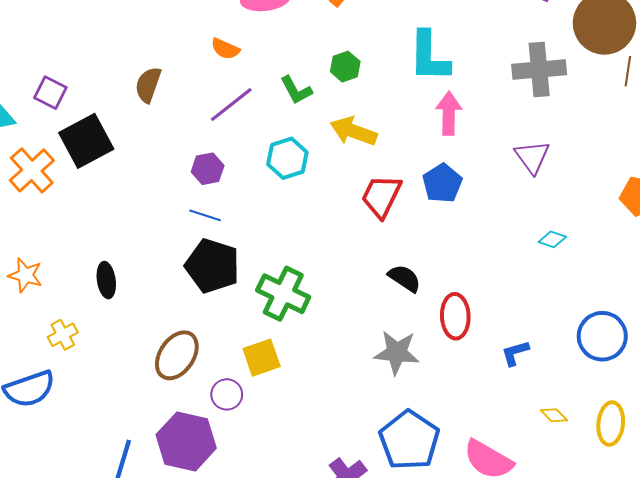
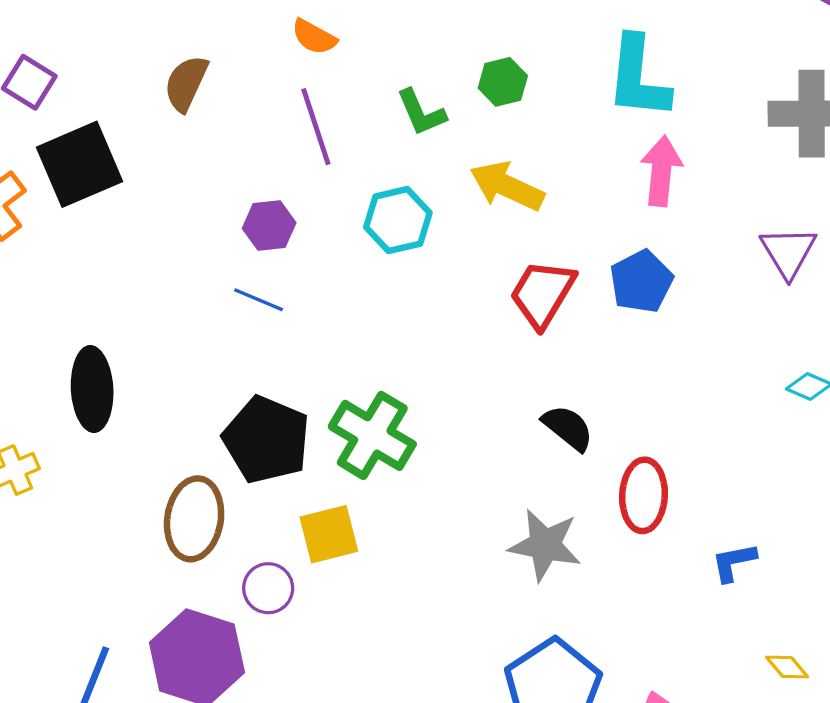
purple line: (231, 105) -> (316, 127), turned -75
black pentagon: (212, 266) -> (266, 440), moved
black ellipse: (106, 280) -> (92, 389), size x1.4
brown ellipse: (177, 355) -> (194, 519), turned -30

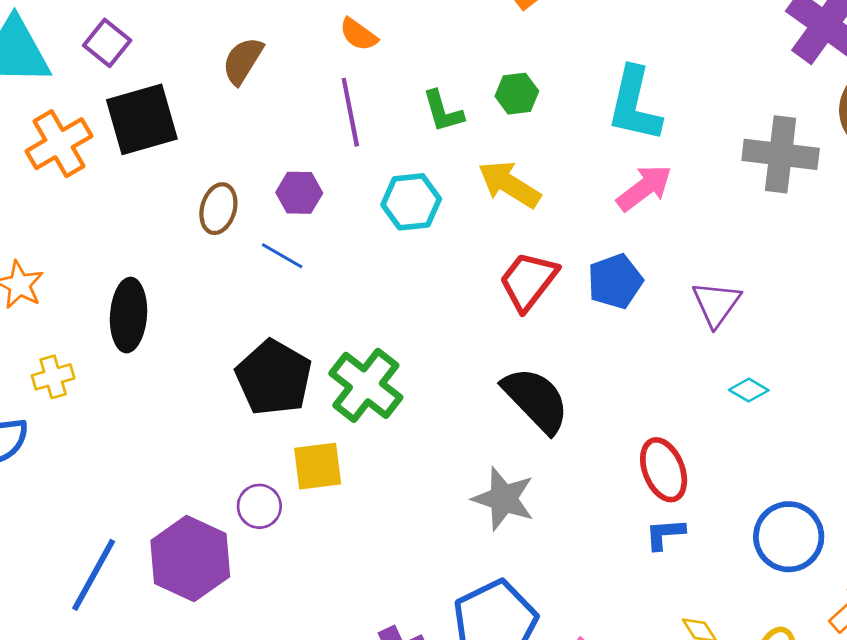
pink arrow: (661, 171) -> (644, 188), turned 40
purple triangle: (788, 252) -> (716, 304), moved
black semicircle: (568, 428) -> (536, 400), size x1.6
red ellipse: (644, 495) -> (664, 470), moved, turned -32
brown ellipse: (194, 519) -> (218, 209), moved, size x0.7

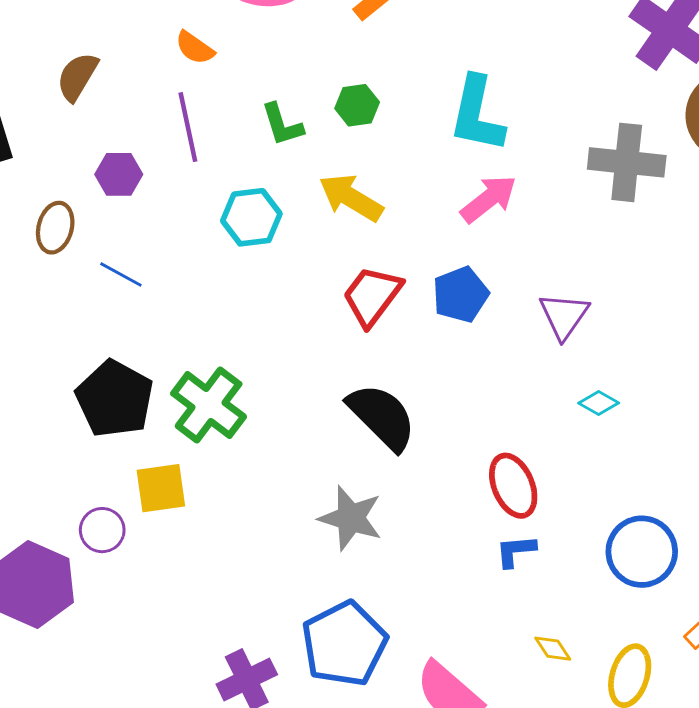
purple hexagon: (299, 193) -> (119, 174), moved

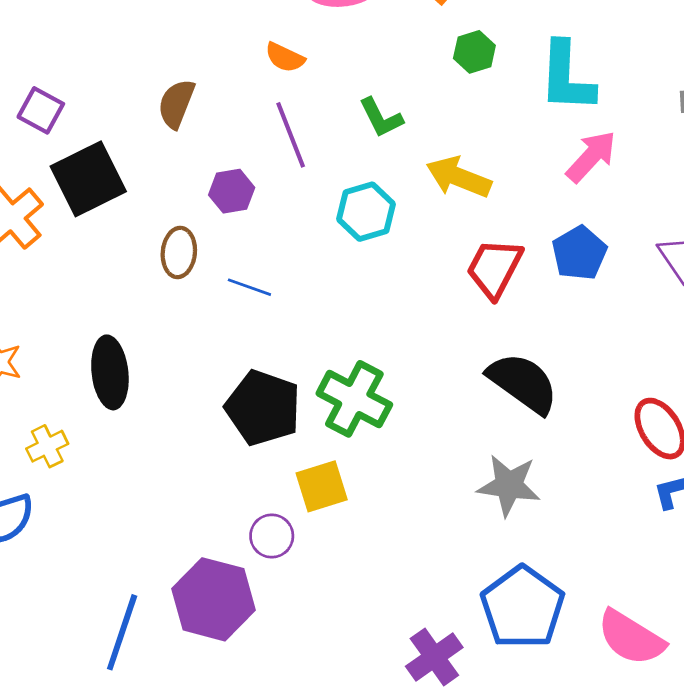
green hexagon: (357, 105) -> (474, 52), moved

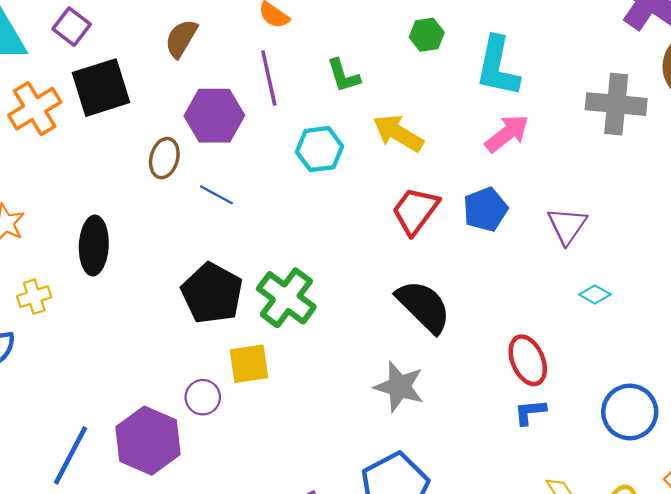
purple hexagon: (232, 191) -> (214, 116), size x1.6

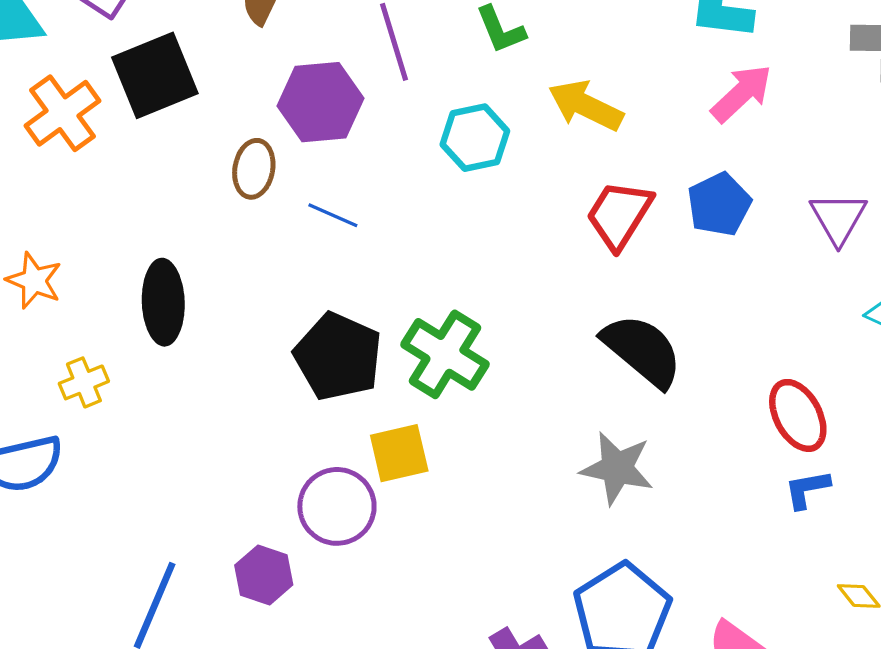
purple circle: (203, 397) -> (337, 506), size x1.5
purple hexagon: (148, 441) -> (264, 575), size x0.6

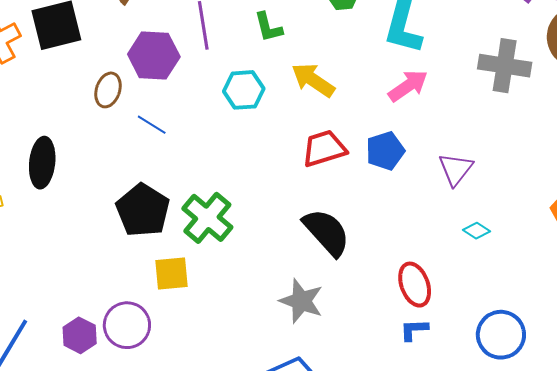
red trapezoid: (619, 215) -> (324, 149), turned 33
purple circle: (337, 506) -> (127, 325), moved

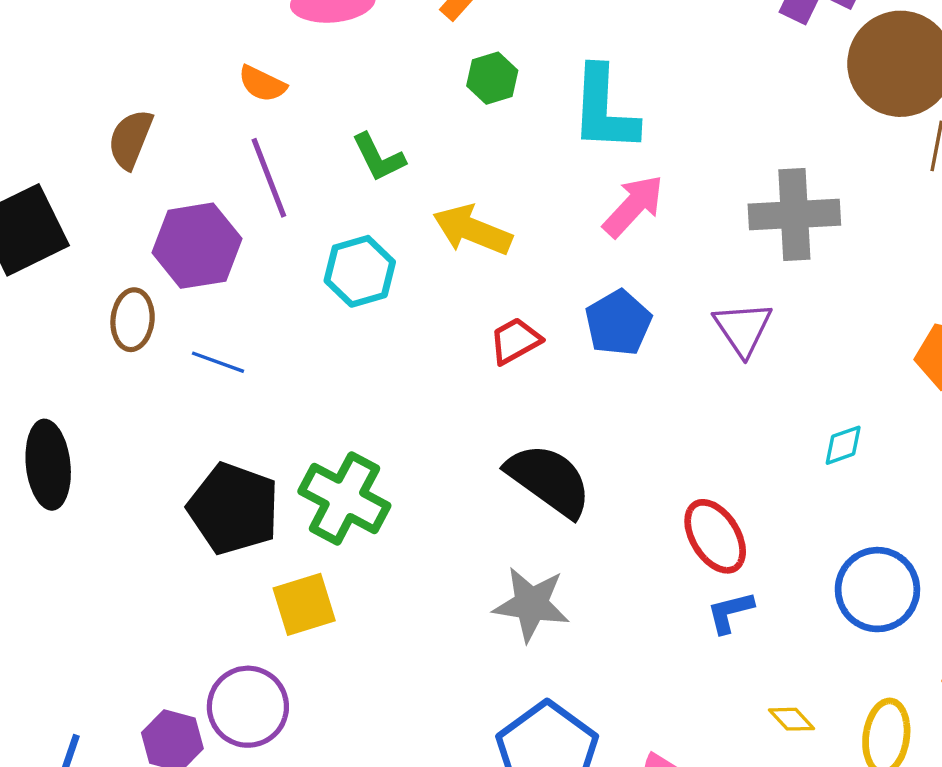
gray cross: (505, 66) -> (794, 215), moved
red trapezoid: (324, 149) -> (515, 341), size x0.7
cyan diamond: (477, 231) -> (843, 445), moved, turned -40

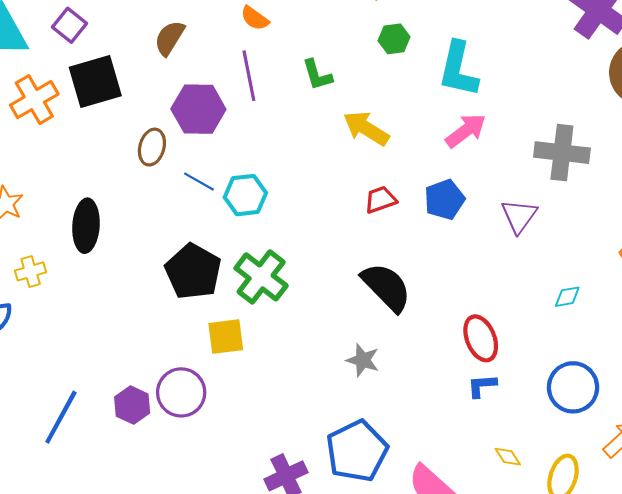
cyan hexagon: (360, 271) -> (245, 195), moved
gray star: (531, 604) -> (363, 360), size x0.7

